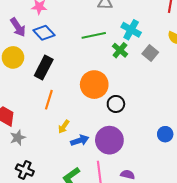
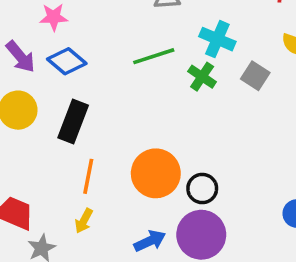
orange circle: (94, 85) -> (156, 173), moved
black circle: (116, 104) -> (202, 189), moved
yellow arrow: (64, 127) -> (84, 221), moved

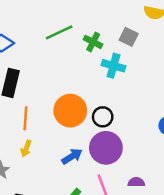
cyan cross: (217, 39) -> (113, 66), moved

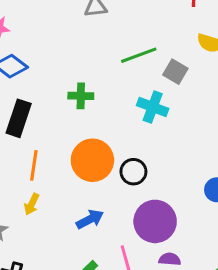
green line: (59, 32) -> (139, 55), moved
green cross: (93, 42) -> (81, 96), moved, turned -30
purple circle: (106, 148) -> (155, 221), moved

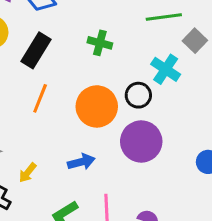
black circle: (133, 172) -> (138, 95), moved
yellow arrow: (32, 204) -> (28, 173), moved
purple circle: (155, 221) -> (141, 141), moved

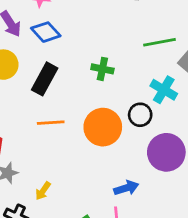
orange line: (40, 98) -> (51, 123), turned 68
purple circle: (141, 141) -> (166, 152), moved
blue arrow: (81, 162) -> (126, 188), moved

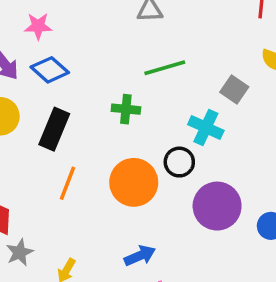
green line: (159, 42) -> (165, 68), moved
orange line: (51, 123) -> (68, 183), turned -60
blue arrow: (126, 188) -> (140, 256), moved

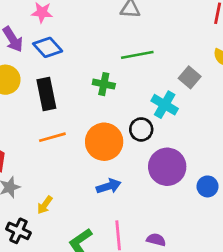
black rectangle: (54, 129) -> (46, 94), turned -40
orange line: (68, 183) -> (52, 137), turned 48
blue arrow: (140, 256) -> (109, 186), moved

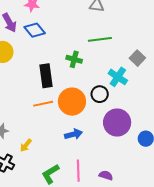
black rectangle: (46, 94) -> (46, 76), moved
orange line: (52, 137) -> (43, 104), moved

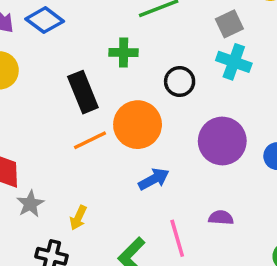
gray square: (137, 58) -> (229, 24), turned 35
cyan cross: (118, 77) -> (234, 62), moved
black circle: (100, 94) -> (180, 81), moved
purple semicircle: (106, 175) -> (221, 218), moved

